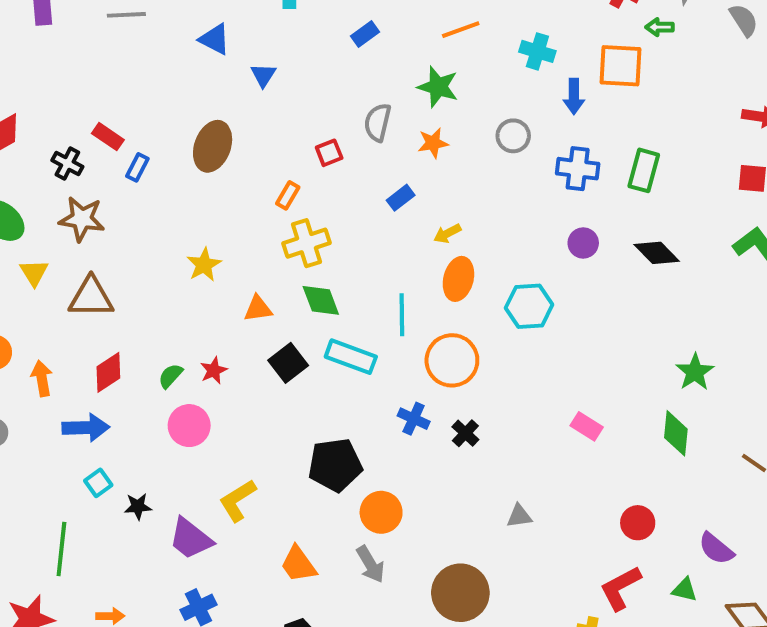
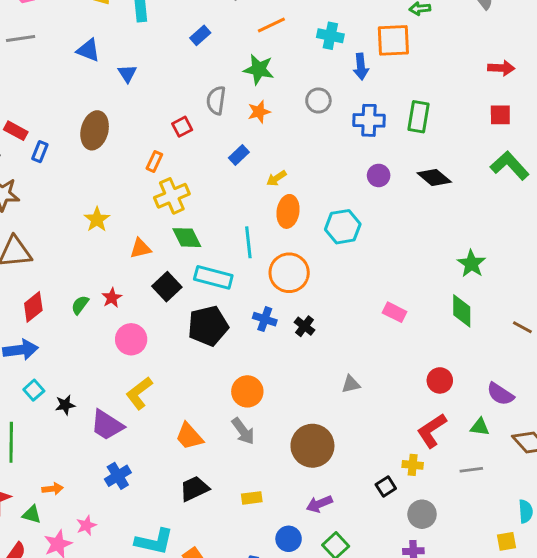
pink circle: (189, 426) -> (131, 339), moved
black pentagon: (335, 465) -> (208, 326), moved

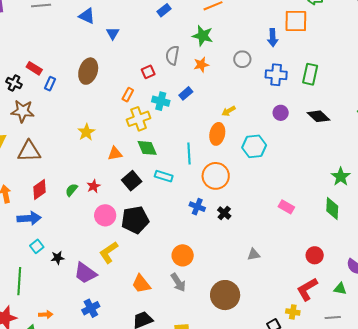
cyan cross: (330, 36) -> (161, 101), moved
yellow arrow: (276, 178) -> (229, 111), moved
cyan rectangle: (213, 277) -> (164, 176), size x0.7
black pentagon: (208, 326) -> (135, 220), moved

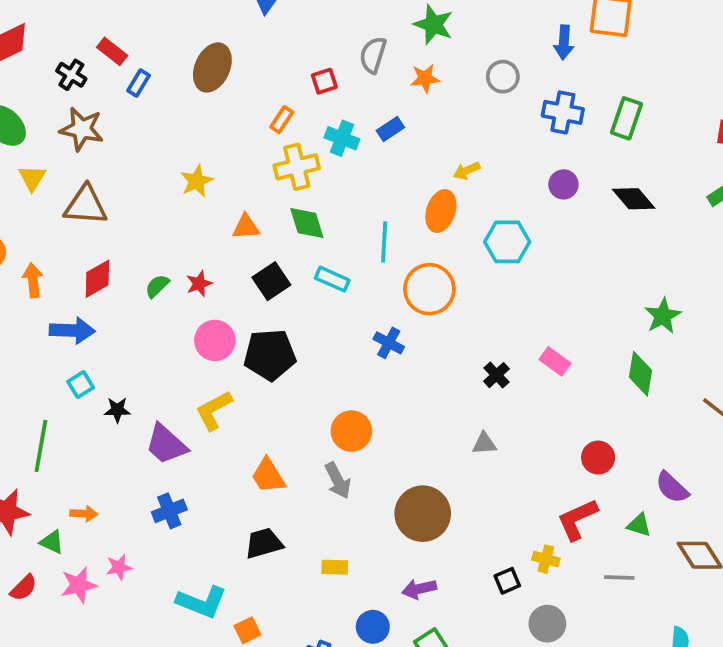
black cross: (224, 213) -> (496, 375), moved

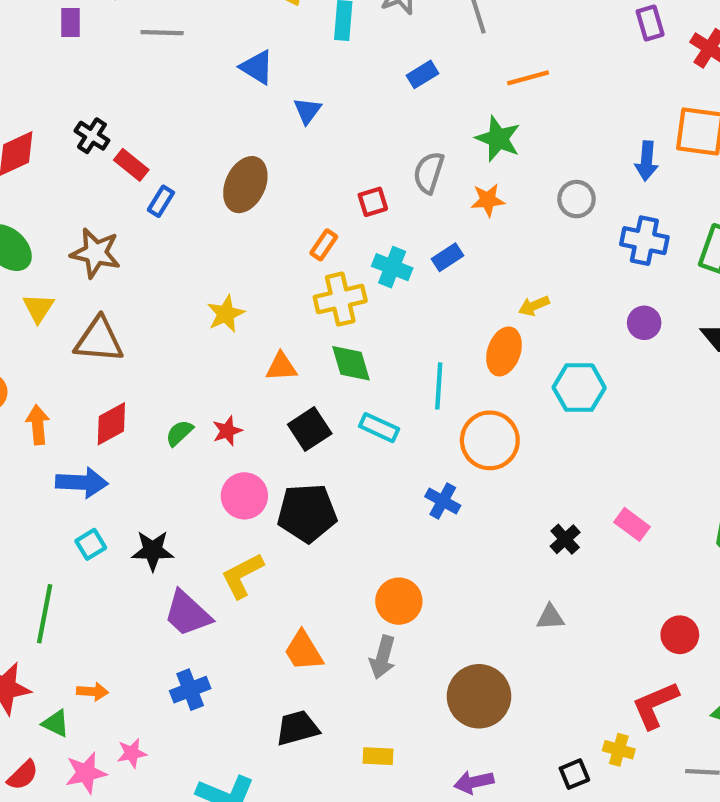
black cross: (71, 75) -> (92, 136), moved
black star: (117, 410) -> (153, 551), moved, size x1.4
gray arrow: (338, 480) -> (383, 657), turned 42

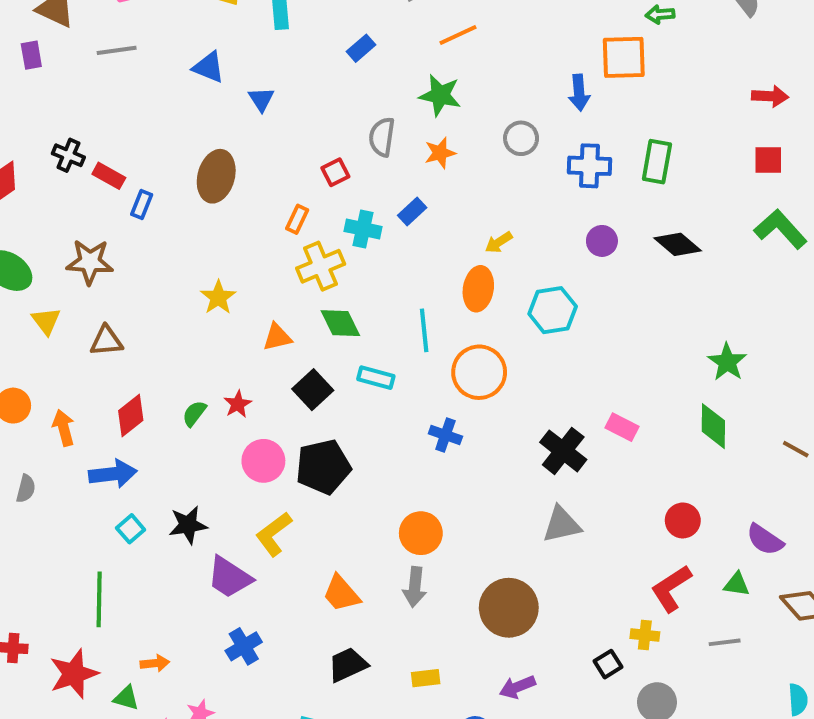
brown triangle: (99, 340) -> (106, 341), size x0.7
black cross: (565, 539) -> (563, 451), size x1.6
gray triangle: (550, 617) -> (562, 524), size x1.5

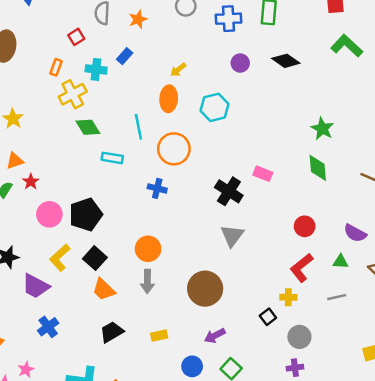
orange triangle: (277, 337) -> (15, 161), moved
black square: (313, 390) -> (95, 258), moved
gray triangle: (562, 524) -> (232, 236), turned -35

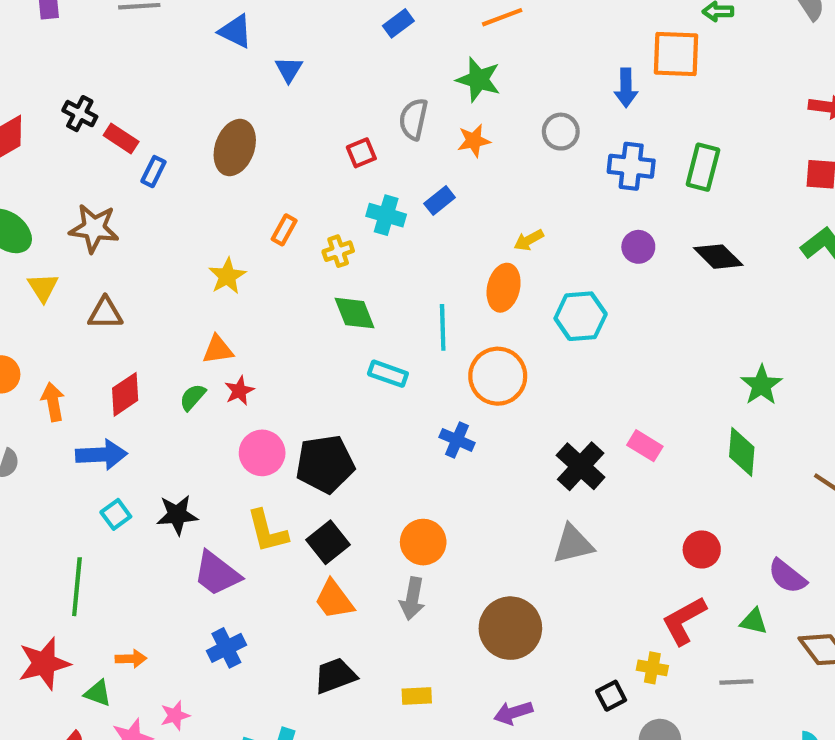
orange rectangle: (56, 67) -> (284, 230), moved
yellow cross: (73, 94) -> (338, 251), size x0.6
gray triangle: (232, 236) -> (573, 544), turned 30
yellow L-shape: (60, 258) -> (267, 531), turned -72

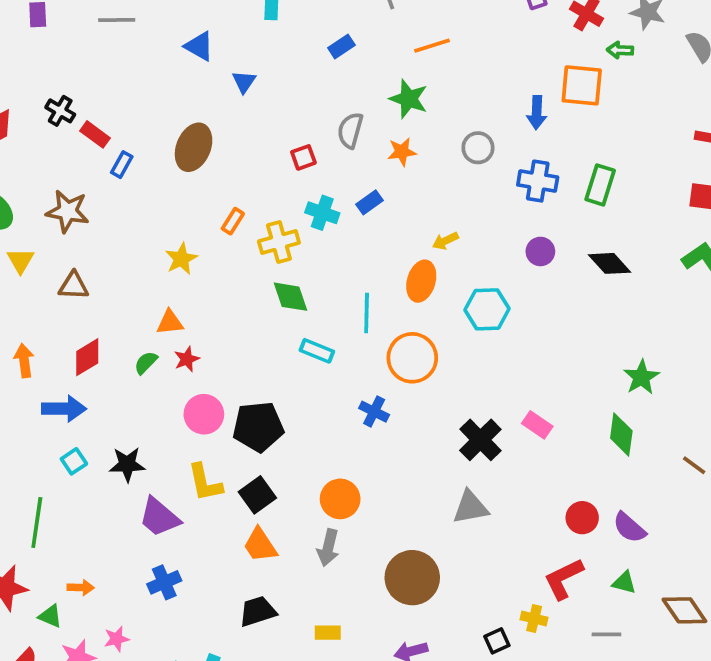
yellow cross: (338, 251) -> (279, 242), size x1.5
purple semicircle: (787, 576) -> (629, 528), moved

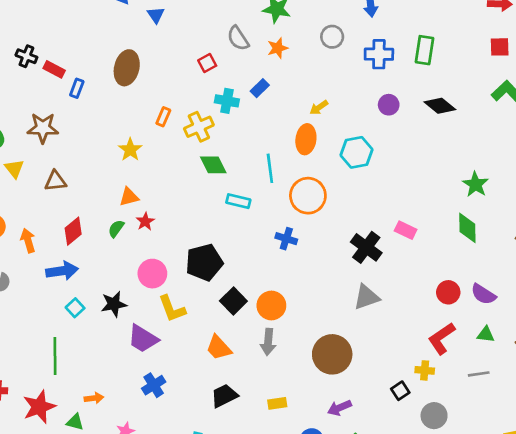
gray semicircle: (350, 130) -> (238, 38), turned -40
pink circle: (204, 414) -> (152, 274), moved
black square: (257, 495) -> (233, 301), moved

